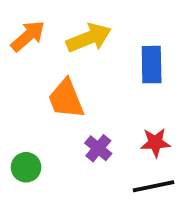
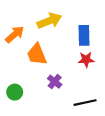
orange arrow: (28, 36) -> (15, 34), moved
red star: (155, 143) -> (86, 60), moved

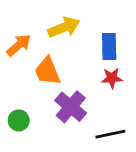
purple cross: (55, 82) -> (71, 107), size x1.6

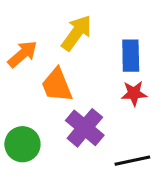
yellow arrow: (64, 27) -> (77, 33), turned -32
green circle: (19, 120) -> (22, 144), size x1.4

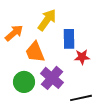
blue rectangle: (131, 56) -> (69, 39), moved
green circle: (22, 144) -> (24, 82), moved

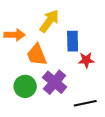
orange arrow: (14, 33) -> (15, 35), turned 42

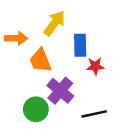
green circle: (25, 86) -> (36, 109), moved

